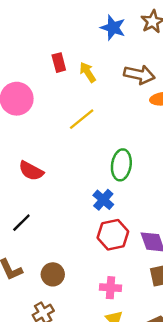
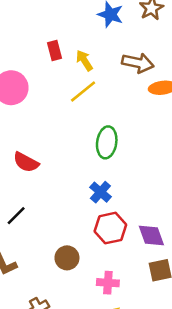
yellow line: (82, 119) -> (83, 91), moved
green ellipse: (121, 165) -> (107, 142), moved
brown circle: (53, 274) -> (67, 258), moved

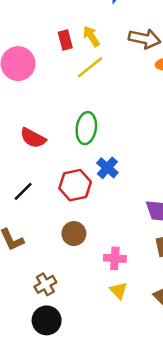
red rectangle: (55, 50) -> (65, 40), moved
green ellipse: (107, 142) -> (86, 128), moved
red hexagon: (110, 228) -> (75, 185), moved

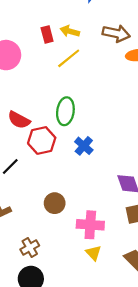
yellow arrow: (91, 36) -> (70, 31), turned -42
red hexagon: (75, 185) -> (42, 140), moved
pink cross: (115, 258) -> (90, 225), size x1.4

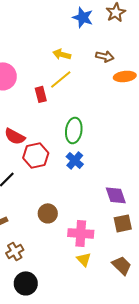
brown arrow: (116, 33) -> (105, 56), size x0.7
red rectangle: (47, 35) -> (41, 94), moved
green ellipse: (65, 111) -> (74, 130), moved
brown cross: (30, 247) -> (15, 251), moved

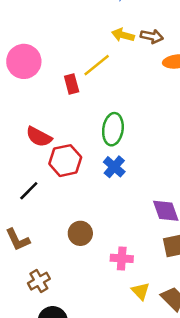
yellow arrow: (62, 54) -> (123, 35), moved
pink cross: (81, 233) -> (122, 258), size x0.7
yellow triangle: (84, 259) -> (141, 291), moved

